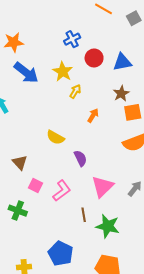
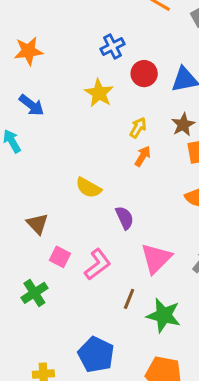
blue arrow: (26, 73) -> (31, 105), moved, size x0.7
yellow arrow: (75, 91) -> (138, 128), moved
green cross: (18, 211) -> (34, 293), turned 36
brown line: (84, 215) -> (129, 299), turned 32

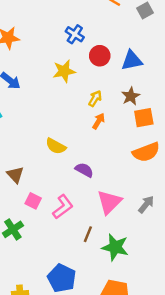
blue cross: (113, 47) -> (75, 34), turned -30
yellow star: (99, 93) -> (64, 71), turned 30
purple semicircle: (125, 218) -> (84, 170), turned -36

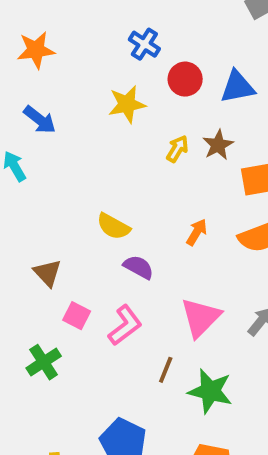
brown star: (131, 96) -> (218, 145), moved
orange arrow: (99, 121) -> (197, 232), moved
purple semicircle: (84, 170) -> (139, 267), moved

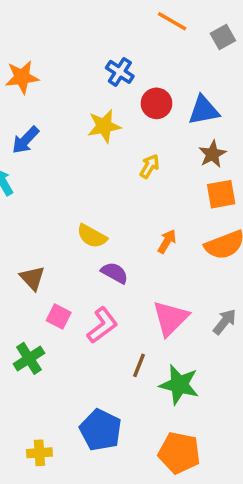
blue arrow: (40, 120) -> (25, 140), turned 96
brown star: (218, 145) -> (212, 154), moved

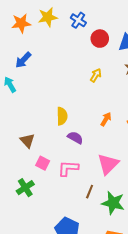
yellow star: (104, 126) -> (48, 17), moved
yellow semicircle: (92, 236) -> (62, 116), turned -120
pink L-shape: (102, 325) -> (68, 168), turned -140

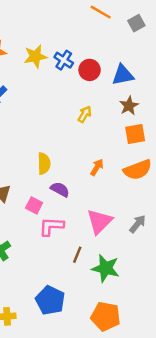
yellow star: (48, 17) -> (35, 56), moved
blue cross: (78, 20) -> (64, 60), moved
pink square: (43, 163) -> (34, 205), moved

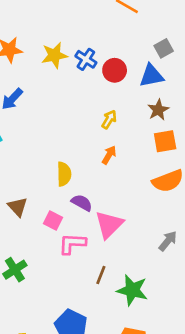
gray square: (136, 23) -> (164, 48), moved
orange arrow: (97, 167) -> (109, 155), moved
pink triangle: (99, 221) -> (109, 225), moved

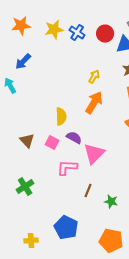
red circle: (115, 70) -> (105, 34), moved
orange arrow: (109, 155) -> (94, 103), size x1.6
pink square: (53, 220) -> (52, 143), moved
green star: (132, 290) -> (111, 202), size x0.6

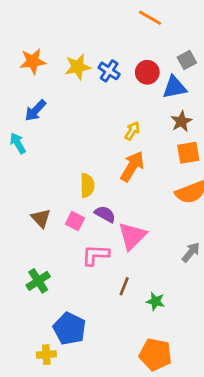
blue pentagon: (66, 228) -> (70, 329), moved

